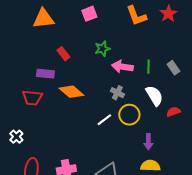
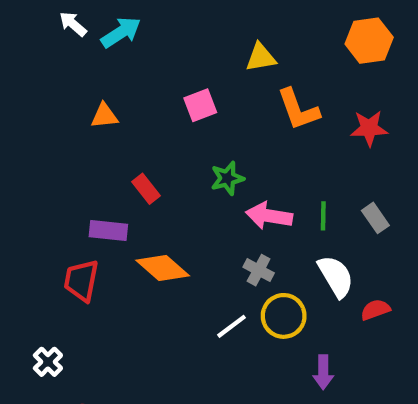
red star: (168, 14) -> (369, 128), moved, turned 30
orange triangle: (43, 19) -> (104, 116), size x0.6
red trapezoid: (32, 98) -> (81, 280), turned 95

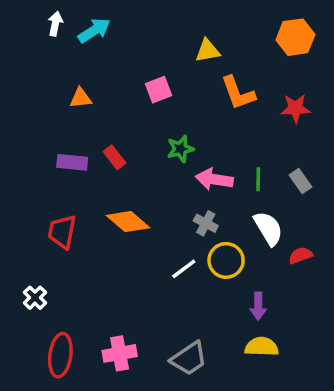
white arrow: (73, 24) -> (55, 24), turned 60
purple rectangle: (108, 230) -> (72, 162), moved

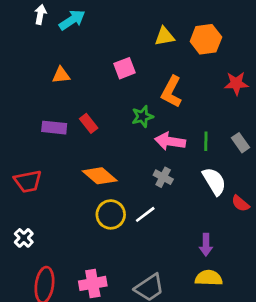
orange hexagon: (295, 37) -> (206, 39), moved
orange L-shape: (238, 93) -> (171, 92), moved, turned 48
red trapezoid: (62, 232) -> (28, 181), moved, turned -112
red semicircle: (301, 255) -> (240, 203), turned -120
yellow circle: (226, 260) -> (111, 214), moved

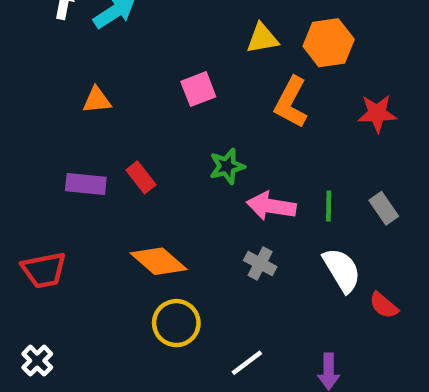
orange L-shape: (171, 92) -> (291, 102), moved
white line: (145, 214) -> (247, 363), moved

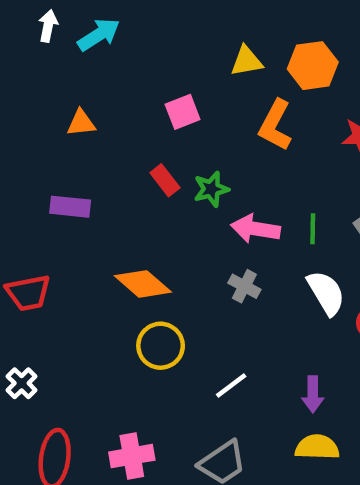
red rectangle: (141, 177) -> (165, 180), moved

